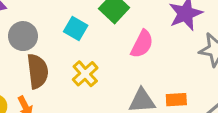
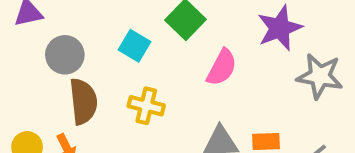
yellow cross: (85, 74) -> (146, 106), turned -35

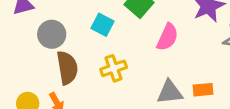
yellow cross: (146, 106) -> (114, 68), turned -30

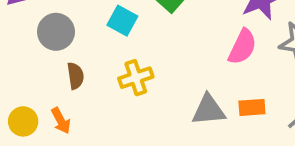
pink semicircle: (167, 37) -> (242, 47), moved
brown semicircle: (67, 68) -> (75, 76), size x0.6

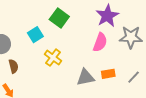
cyan square: (122, 21) -> (35, 35), turned 35
yellow cross: (136, 78) -> (53, 58), moved, turned -30

